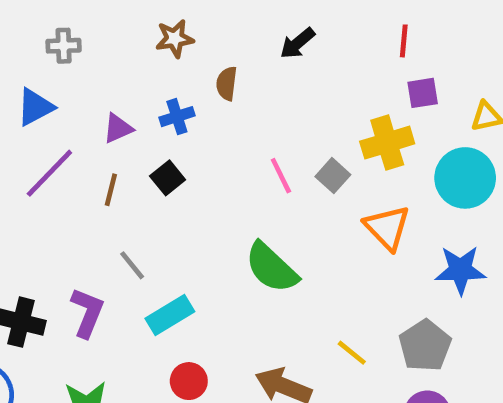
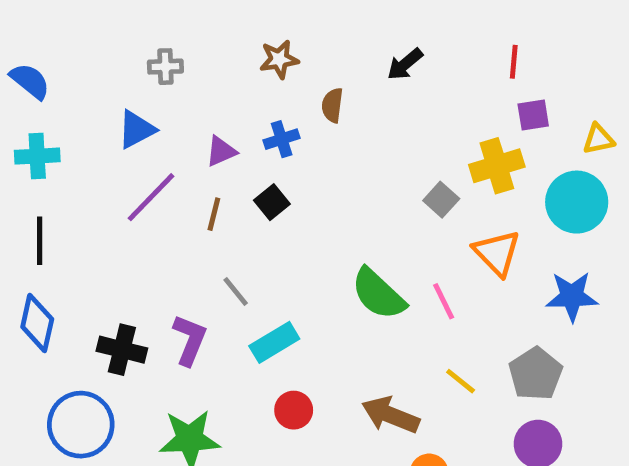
pink line: (281, 176) -> (444, 301), moved

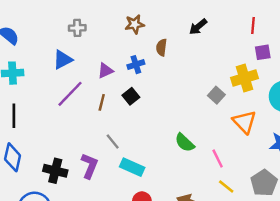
green semicircle: (378, 294) -> (185, 143), size x0.7
pink line: (444, 301) -> (218, 158), moved
cyan rectangle: (274, 342) -> (132, 167), turned 55

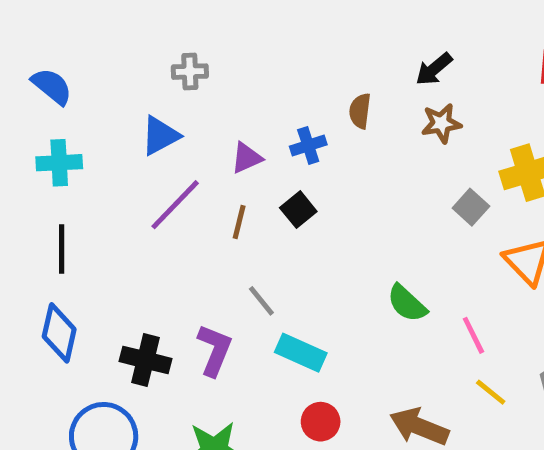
brown star: (135, 24) -> (441, 123), moved

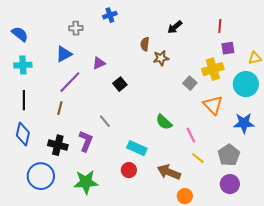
brown star: (441, 123) -> (161, 58), moved
blue cross: (308, 145) -> (110, 15), moved
brown line: (239, 222) -> (60, 108), moved
cyan rectangle: (301, 353) -> (137, 148), moved

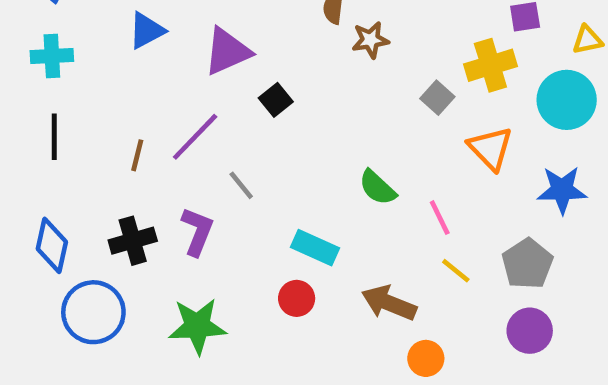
purple triangle: (99, 63) -> (227, 51), size x1.6
purple line: (70, 82) -> (195, 137), moved
blue diamond: (23, 134) -> (52, 245), moved
black cross: (58, 145) -> (133, 241), turned -30

